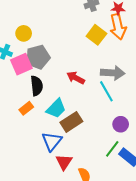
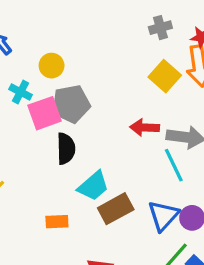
red arrow: (76, 78) -> (145, 127), moved, turned -30
orange rectangle: (26, 108) -> (57, 222), moved, turned 32
blue triangle: (52, 141) -> (163, 216), moved

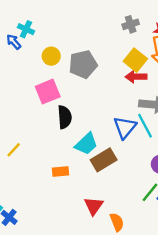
cyan cross: (21, 92) -> (26, 29), moved
gray pentagon: (71, 104) -> (83, 64), moved
red arrow: (145, 127) -> (136, 77), moved
blue triangle: (163, 216) -> (125, 127), moved

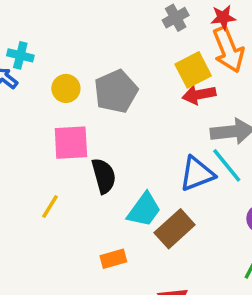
yellow square: (135, 60) -> (193, 70), turned 35
pink square: (48, 92) -> (71, 143), turned 30
blue triangle: (125, 127) -> (197, 174), turned 40
yellow line: (14, 150) -> (50, 207), moved

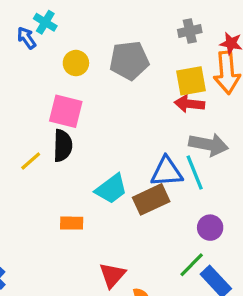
gray pentagon: (116, 91) -> (129, 61), moved
black semicircle: (104, 176) -> (63, 146), moved
brown rectangle: (175, 229) -> (151, 199), moved

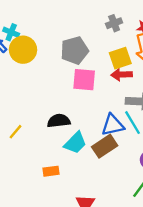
yellow circle: (76, 63) -> (23, 50), moved, size x1.5
pink square: (66, 111) -> (84, 80), moved
black semicircle: (63, 146) -> (59, 121), moved, turned -90

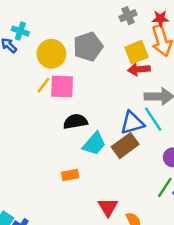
yellow circle: (23, 50) -> (51, 54), moved
pink square: (84, 80) -> (62, 86), moved
yellow line: (16, 132) -> (43, 85), moved

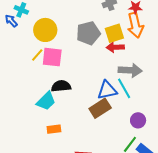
gray pentagon: (88, 47) -> (88, 33), moved
cyan trapezoid: (94, 144) -> (46, 101), moved

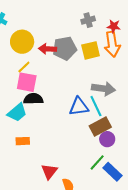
red arrow: (115, 47) -> (48, 49), moved
yellow line: (37, 55) -> (24, 67), moved
pink square: (52, 57) -> (27, 82), moved
brown rectangle: (100, 108) -> (100, 127), moved

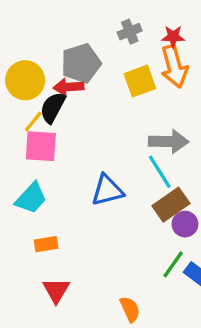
gray pentagon: (65, 48) -> (81, 63), moved
black semicircle: (33, 99) -> (53, 108), moved, turned -54
blue triangle: (79, 107) -> (107, 190), moved
red triangle: (49, 171) -> (56, 290), moved

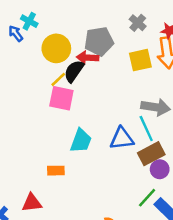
gray cross: (130, 32) -> (138, 23), turned -35
blue triangle: (107, 190) -> (122, 139), moved
cyan trapezoid: (31, 198) -> (81, 141), moved, turned -30
red triangle: (56, 290) -> (32, 203), moved, turned 45

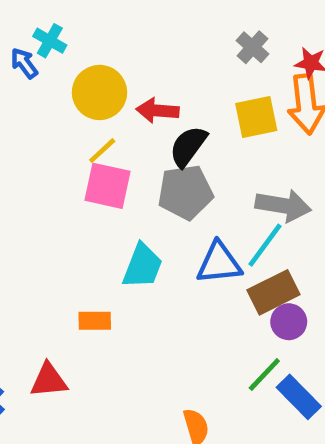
gray pentagon: (99, 41) -> (185, 192), moved
black semicircle: (74, 71) -> (188, 146), moved
cyan line: (146, 128) -> (265, 245), turned 60

